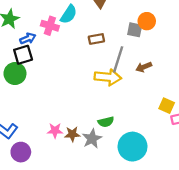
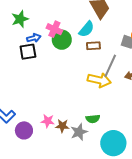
cyan semicircle: (69, 14) -> (86, 29), moved
green circle: (15, 74) -> (62, 40), moved
purple circle: (21, 152) -> (24, 130), moved

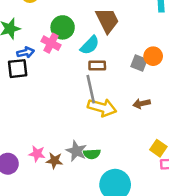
green circle: (62, 40) -> (63, 27), moved
gray line: (110, 66) -> (91, 89), moved, turned -40
gray star: (79, 132) -> (76, 151), moved, turned -30

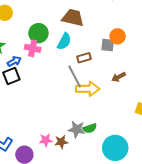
brown trapezoid: (107, 20) -> (73, 18), turned -35
brown rectangle: (97, 66) -> (84, 58), moved

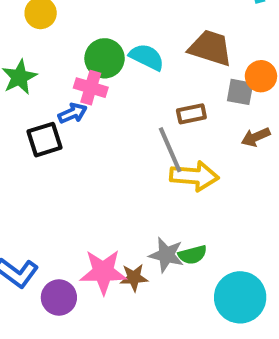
brown trapezoid: (73, 18) -> (210, 48), moved
cyan semicircle: (64, 41) -> (147, 57), moved, turned -96
blue arrow: (14, 61) -> (73, 113), moved
brown arrow: (119, 77) -> (256, 137), moved
pink star: (46, 140) -> (103, 272), size x1.6

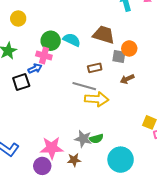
gray line: (170, 150) -> (84, 86), turned -50
brown star: (134, 278) -> (74, 160), moved
purple circle: (59, 297) -> (42, 166), moved

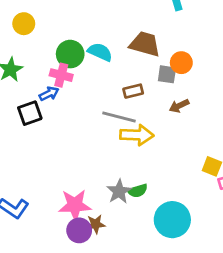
gray star: (83, 139) -> (119, 191), turned 30
brown star: (74, 160) -> (96, 224), moved
purple circle: (42, 166) -> (79, 230), moved

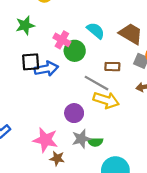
green circle: (70, 54) -> (75, 51), moved
blue arrow: (49, 94) -> (46, 69), moved, size x1.5
purple circle: (79, 230) -> (74, 113), moved

